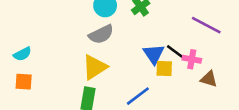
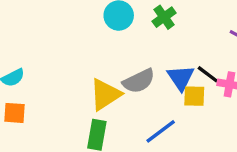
gray semicircle: (101, 34) -> (139, 81), moved

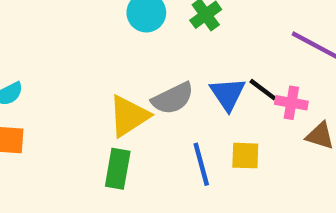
yellow square: (194, 96) -> (245, 156), moved
blue line: (161, 131) -> (201, 164), turned -68

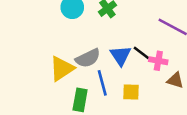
blue line: (201, 164) -> (102, 83), moved
green rectangle: (118, 169) -> (80, 100), moved

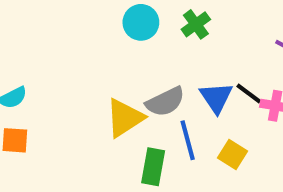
yellow square: (131, 92) -> (232, 155), turned 30

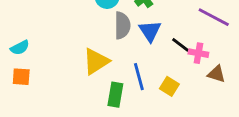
blue triangle: (216, 98) -> (150, 31), moved
gray semicircle: (165, 102) -> (122, 25), moved, turned -64

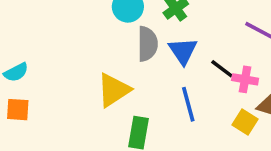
blue line: (139, 77) -> (188, 104), moved
yellow square: (169, 86) -> (245, 122), moved

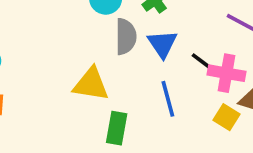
pink cross: (245, 79) -> (226, 73), size x1.4
yellow triangle: (114, 90) -> (91, 84), turned 42

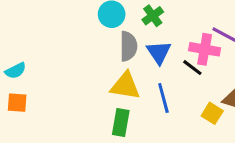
pink cross: (226, 73) -> (205, 49), moved
yellow triangle: (91, 84) -> (125, 86), moved

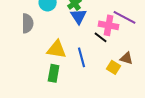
gray semicircle: (128, 46) -> (28, 23), moved
blue triangle: (159, 52) -> (79, 16), moved

